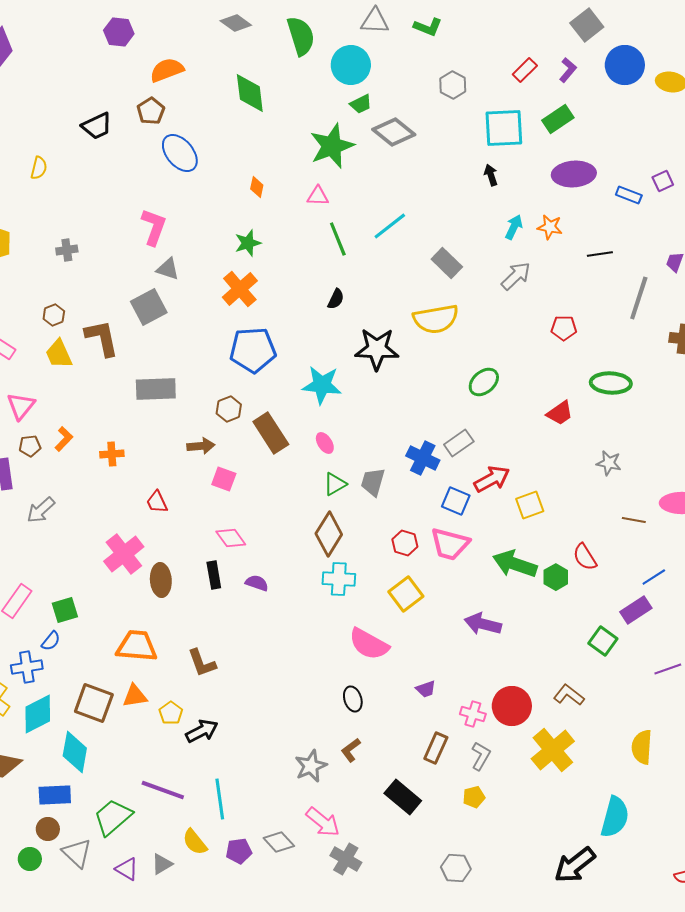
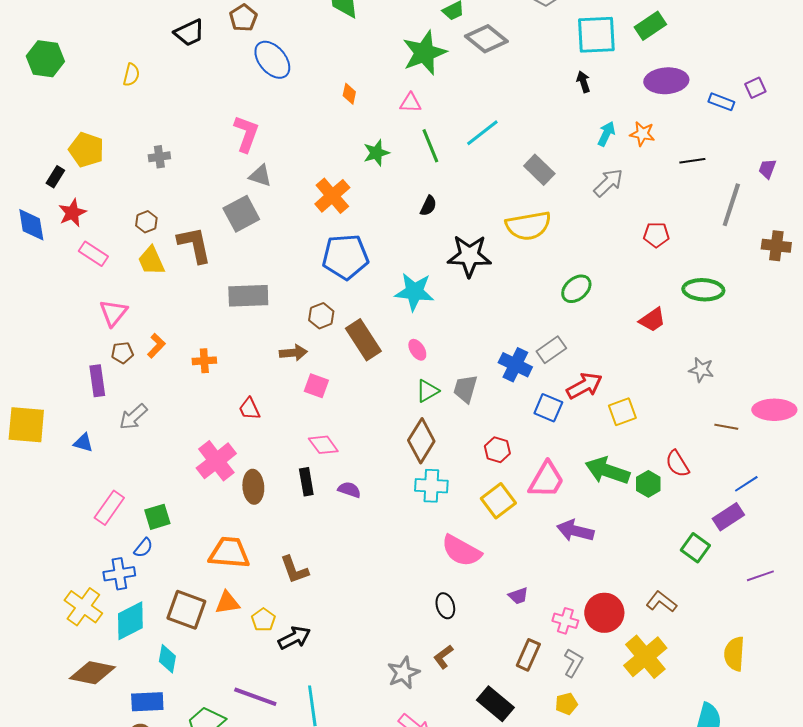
green star: (248, 243) -> (376, 153), moved
pink trapezoid: (450, 544) -> (546, 480), moved, turned -75
cyan diamond: (75, 752) -> (167, 659), size x0.7

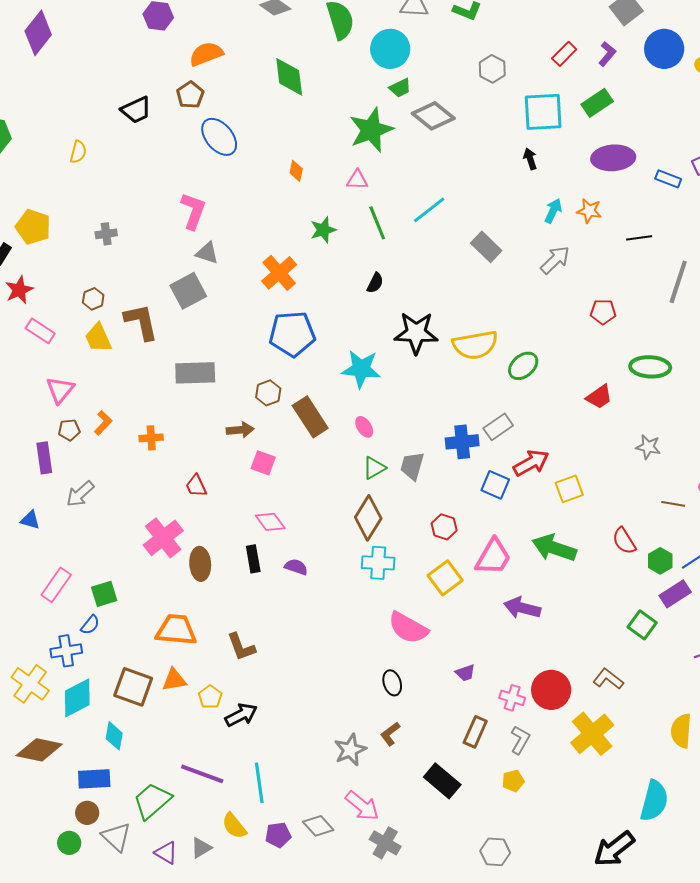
yellow semicircle: (528, 226) -> (475, 345), moved
blue cross: (515, 365) -> (462, 442), turned -32
green hexagon: (648, 484) -> (660, 561), moved

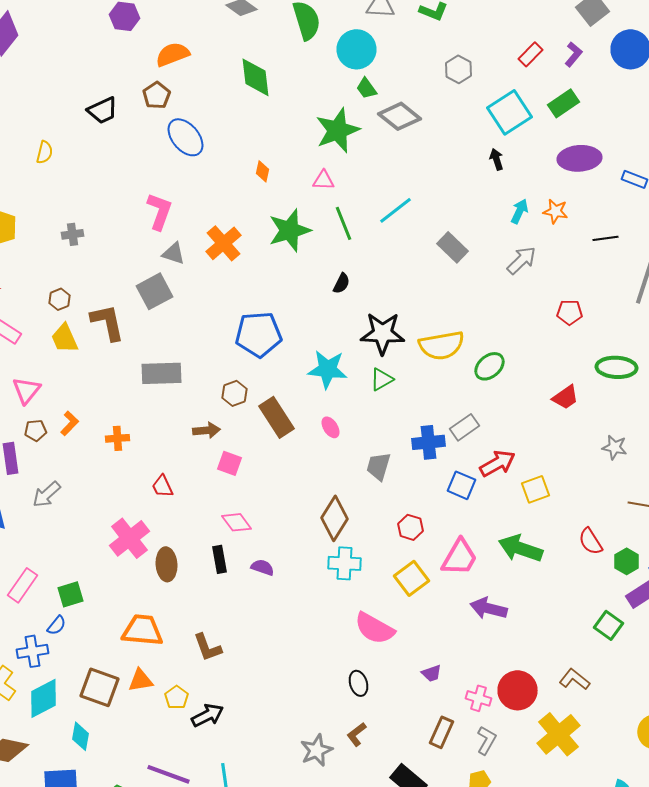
green trapezoid: (400, 88) -> (366, 88), turned 80
cyan square: (543, 112) -> (510, 112), turned -30
green star: (323, 230) -> (290, 230), size x1.6
orange cross: (279, 273) -> (224, 243), moved
green triangle: (374, 468) -> (382, 379), moved

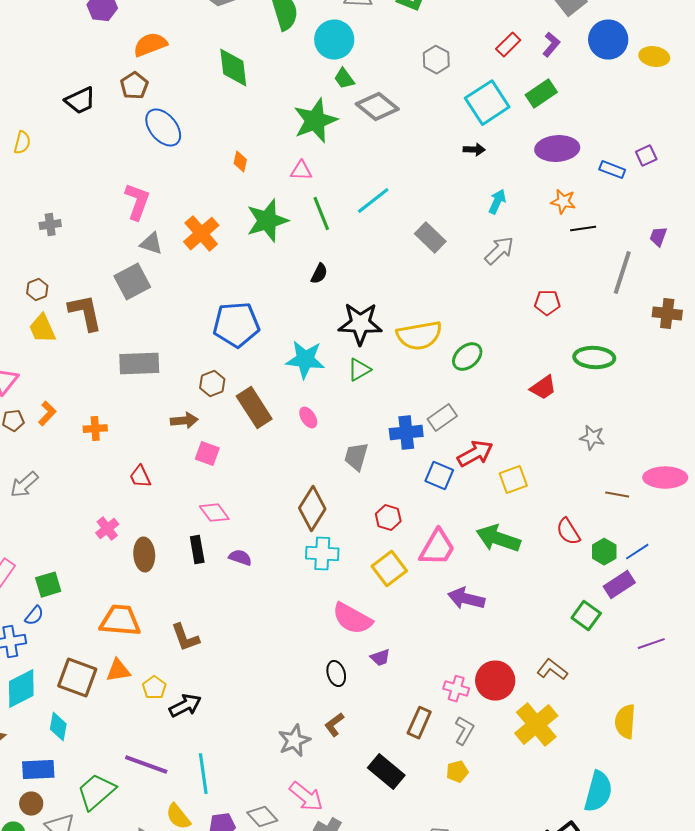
black arrow: (496, 159) -> (474, 150), turned 110
orange star: (556, 211) -> (563, 202), moved
pink cross: (130, 538) -> (107, 529), size x0.6
purple trapezoid: (432, 673) -> (380, 658), moved

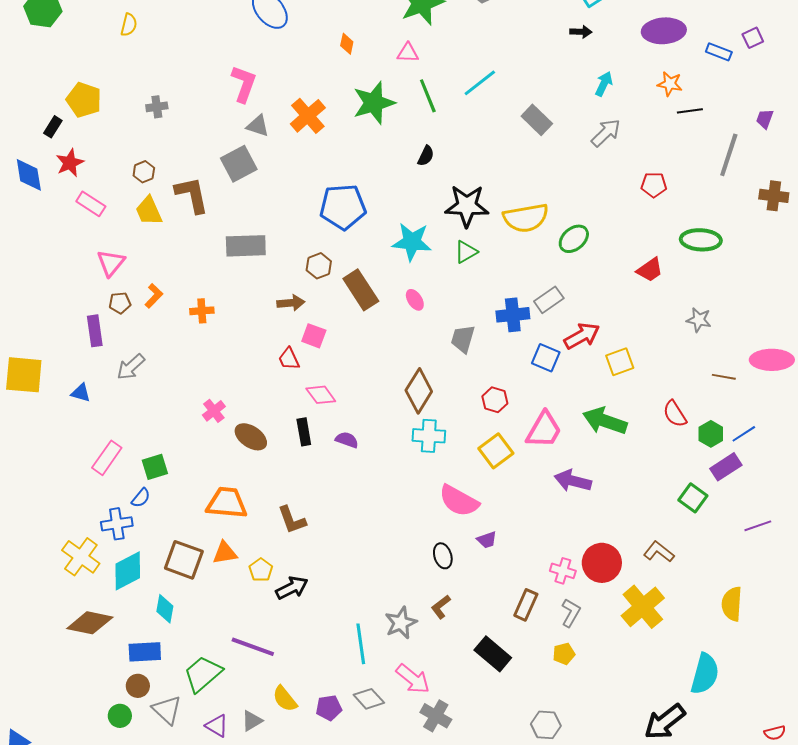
red trapezoid: (140, 477) -> (289, 359), moved
brown ellipse: (144, 555) -> (251, 437), turned -52
cyan line: (203, 774) -> (361, 644), moved

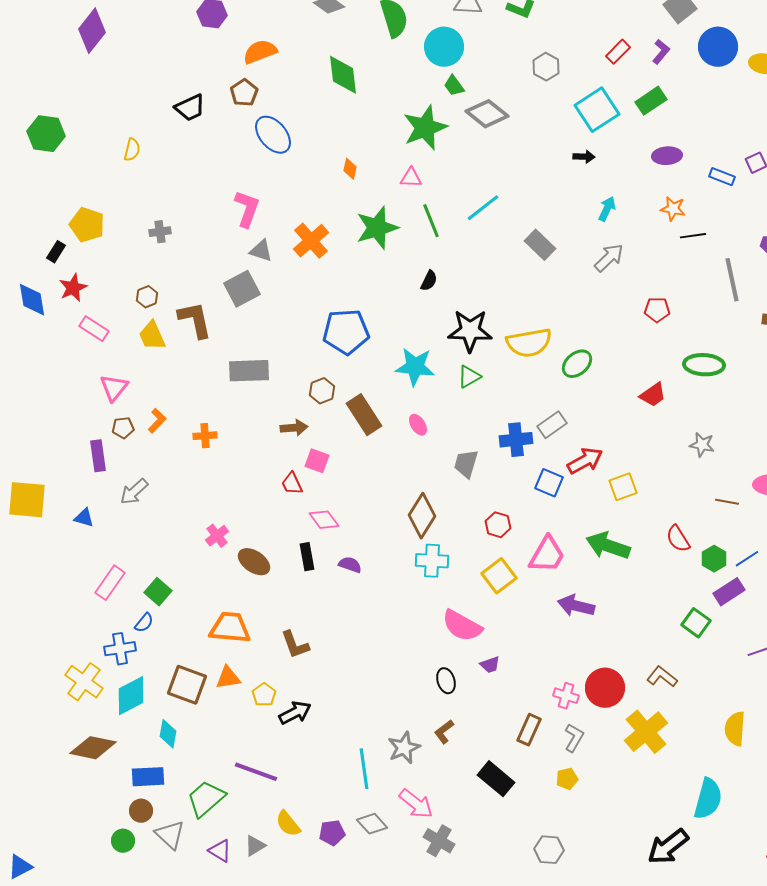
purple ellipse: (664, 31) -> (667, 156), size x0.7
gray line: (729, 155) -> (732, 280), turned -30
green square: (155, 467) -> (158, 592), turned -32

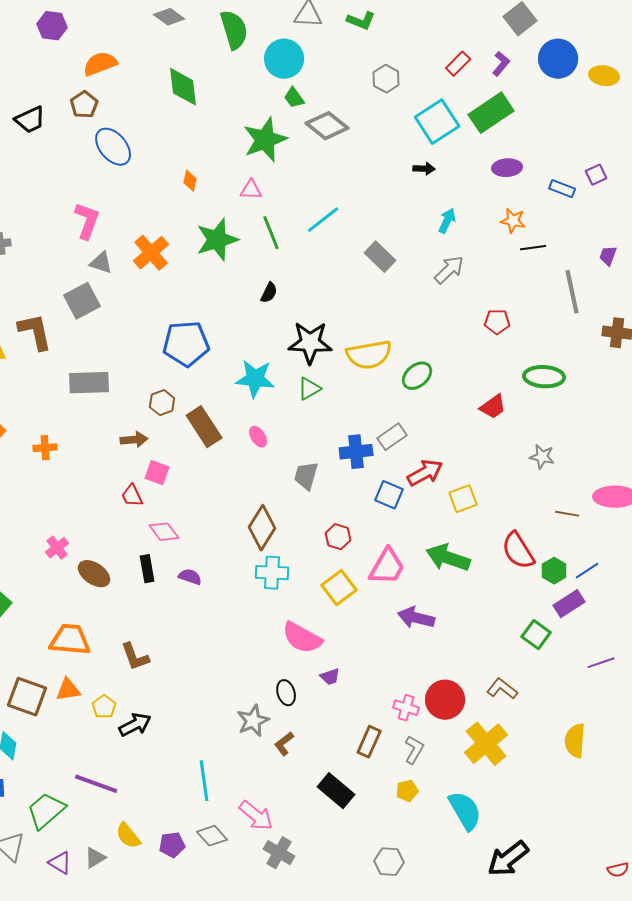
green rectangle: (651, 101) -> (491, 113), size x1.4
red semicircle: (678, 539) -> (518, 551), size x1.4
gray star: (404, 748) -> (253, 721), moved
cyan semicircle: (708, 799) -> (465, 811), moved, turned -45

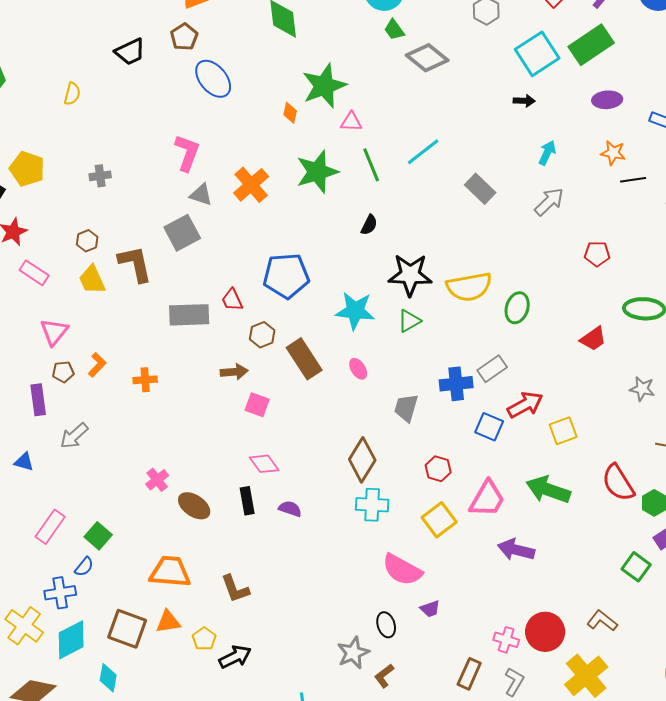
green star: (265, 140) -> (324, 86), moved
green ellipse: (417, 376) -> (517, 308), turned -32
red trapezoid: (132, 496) -> (232, 300), moved

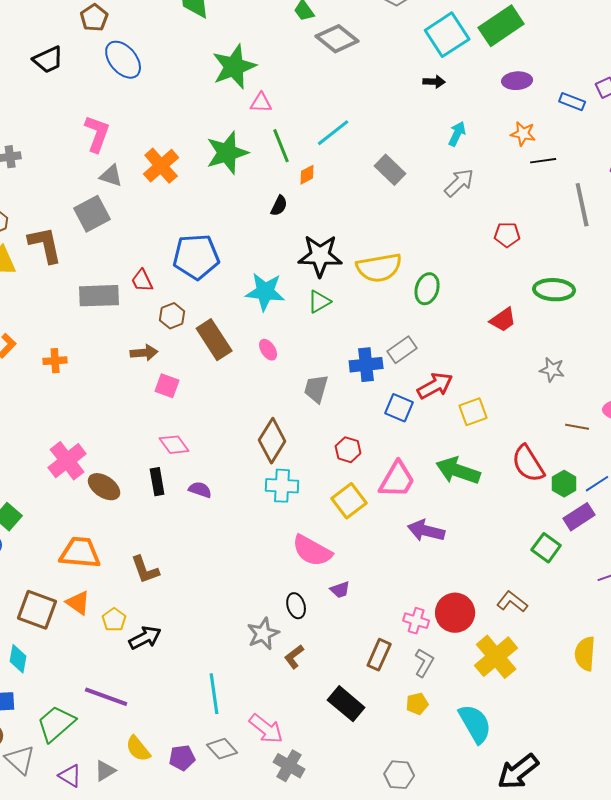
black trapezoid: (130, 52) -> (48, 60), moved
orange diamond: (290, 113) -> (307, 175), moved, turned 50
pink cross: (157, 480) -> (67, 461), size x1.6
orange triangle: (168, 622) -> (78, 603), turned 44

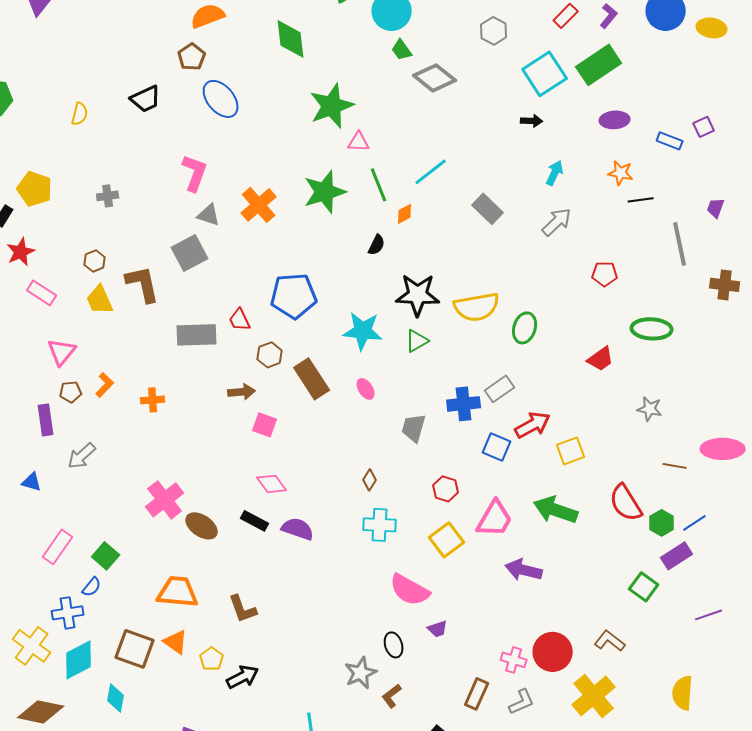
brown diamond: (272, 441) -> (370, 480), size x0.5
black rectangle: (157, 482) -> (255, 521), turned -52
purple semicircle: (200, 490) -> (298, 529), size x1.4
gray L-shape: (424, 663) -> (522, 702), turned 36

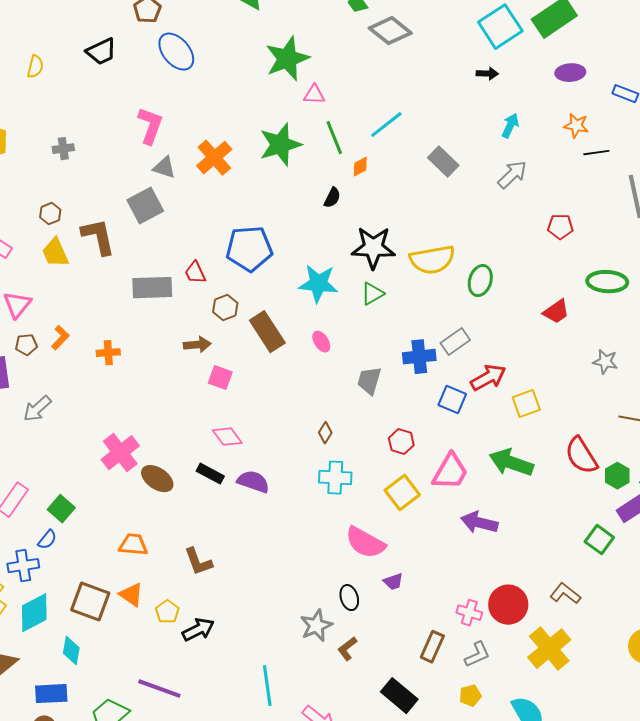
orange trapezoid: (178, 592) -> (133, 545), size x0.7

